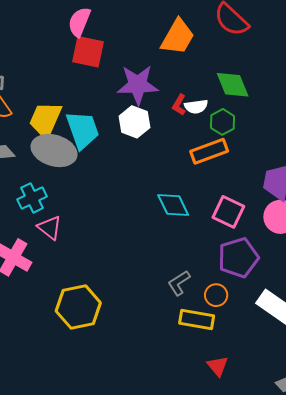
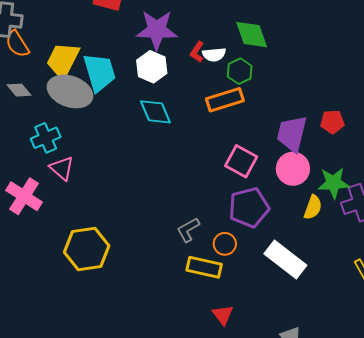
cyan diamond: (173, 205) -> (155, 112), moved

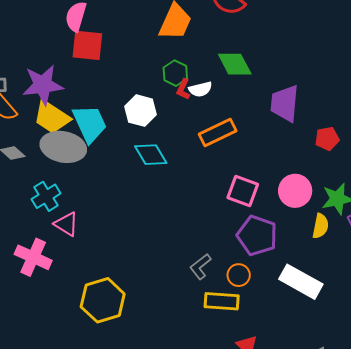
purple star: (157, 30) -> (43, 85), moved
yellow trapezoid: (63, 60) -> (52, 117), turned -75
green hexagon: (240, 71) -> (175, 73), moved
purple trapezoid: (292, 134) -> (285, 103), moved
purple pentagon: (249, 208) -> (257, 236), turned -30

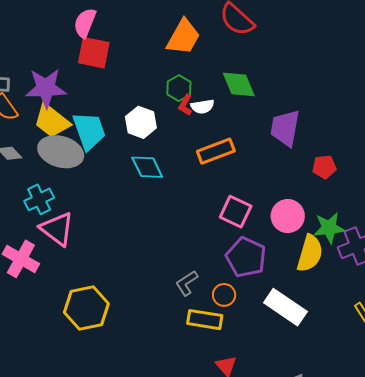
pink triangle: (66, 224) -> (57, 229), size x1.4
yellow semicircle: (320, 226) -> (310, 253), size x1.5

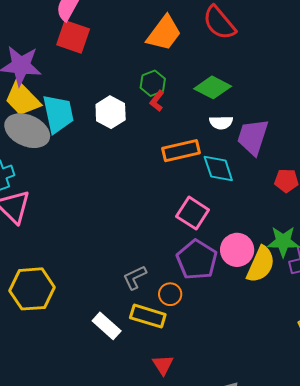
green diamond: (239, 84) -> (213, 87), turned -48
white semicircle: (202, 107) -> (221, 123), moved
cyan diamond: (147, 167) -> (218, 168), moved
pink circle: (288, 216) -> (237, 250), moved
white rectangle: (285, 307) -> (107, 326), moved, size x0.7

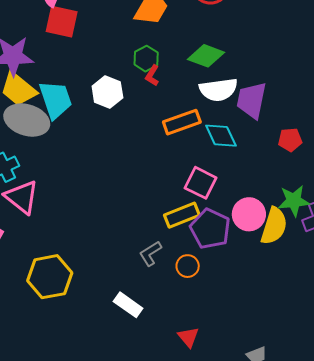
white semicircle: (221, 123) -> (218, 90), size x1.6
yellow rectangle: (148, 316) -> (182, 215), moved, turned -32

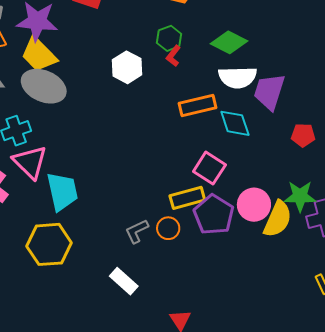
cyan trapezoid: (56, 100) -> (62, 192), moved
gray L-shape: (150, 253) -> (137, 231), moved
orange circle: (188, 266) -> (168, 228), moved

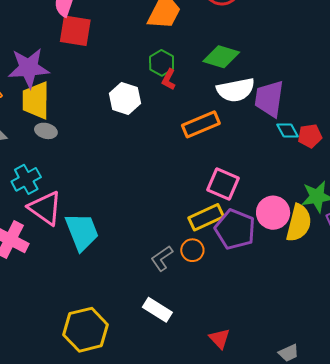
yellow trapezoid: (39, 55) -> (36, 101), turned 54
gray ellipse: (44, 86) -> (46, 131), size x0.5
cyan diamond: (235, 123) -> (287, 130), moved, size x0.7
yellow hexagon: (49, 244) -> (86, 330), moved

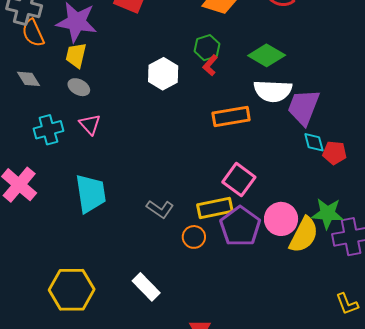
yellow trapezoid: (36, 101) -> (76, 55), size x0.7
pink triangle: (45, 208) -> (90, 124), moved, size x0.6
gray L-shape: (162, 258) -> (160, 209), moved, turned -124

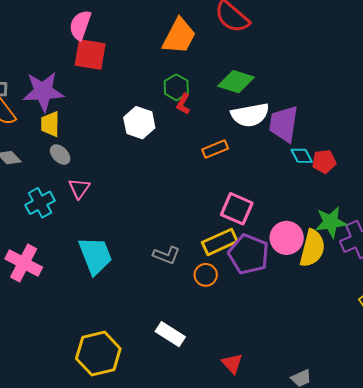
gray ellipse: (79, 87) -> (60, 155), turned 30
orange rectangle: (231, 116) -> (215, 149), size x0.7
pink triangle: (90, 124) -> (79, 188), turned 30

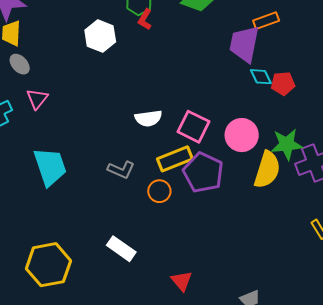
white semicircle: (250, 115) -> (148, 118), moved, size x0.7
orange rectangle: (215, 149) -> (266, 21), moved
pink circle: (287, 238) -> (242, 135), moved

